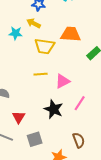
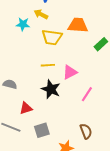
black star: (54, 109) -> (51, 89), moved
red triangle: (19, 117) -> (26, 108), turned 40

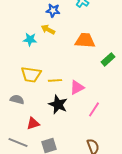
yellow trapezoid: (52, 37) -> (31, 74), moved

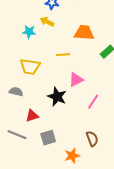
yellow line: (55, 80) -> (63, 55), moved

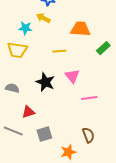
yellow trapezoid: (30, 67) -> (17, 50), moved
pink triangle: (76, 80) -> (72, 76), turned -42
black star: (57, 97) -> (45, 82), moved
pink line: (93, 102) -> (89, 98), turned 49

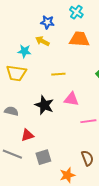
orange trapezoid: (80, 29) -> (79, 39), moved
pink triangle: (72, 76) -> (71, 99), turned -42

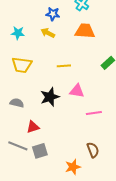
cyan star: (24, 51) -> (18, 33), moved
black star: (44, 105) -> (50, 97), turned 30
gray square: (43, 157) -> (40, 151), moved

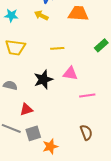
orange star: (73, 167) -> (50, 146), moved

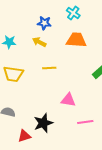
yellow line: (57, 48) -> (49, 68), moved
black star: (43, 79) -> (43, 123), moved

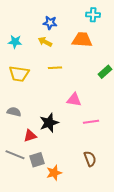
cyan cross: (73, 13) -> (93, 15), moved, turned -32

